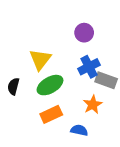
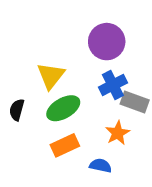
purple circle: (84, 33) -> (107, 42), size x1.5

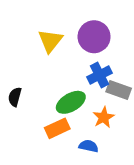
yellow triangle: (51, 76) -> (50, 41), moved
green ellipse: (63, 108) -> (71, 102), moved

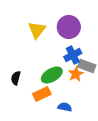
black semicircle: (15, 97) -> (16, 78), moved
orange star: (104, 117) -> (76, 74), moved

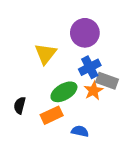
yellow triangle: (37, 30) -> (45, 54), moved
black semicircle: (16, 78) -> (20, 105), moved

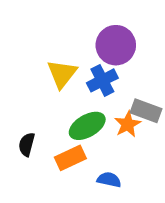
blue cross: (90, 67) -> (102, 80), moved

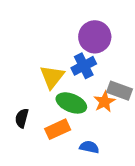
yellow triangle: (62, 74) -> (52, 77), moved
green ellipse: (87, 126) -> (71, 103), turned 52

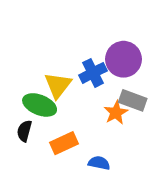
purple circle: (95, 37) -> (123, 59), moved
green ellipse: (71, 103) -> (40, 105), moved

